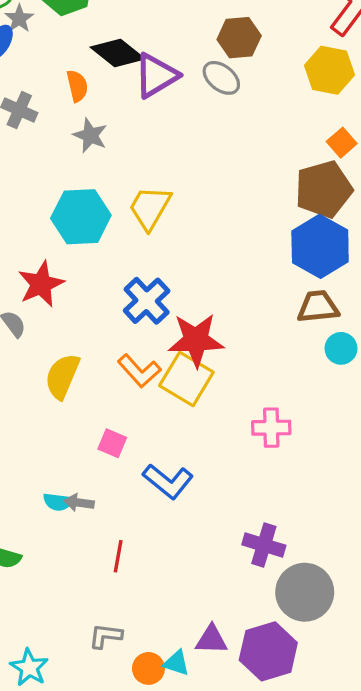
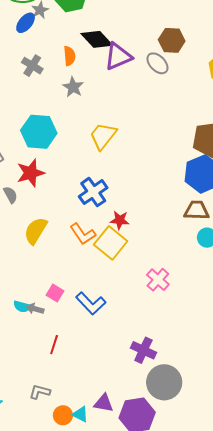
cyan hexagon: (81, 217) -> (39, 132), moved
red star: (196, 340) -> (120, 220), size x0.6
pink cross: (271, 428) -> (158, 280), turned 35
pink square: (112, 443) -> (55, 293), moved

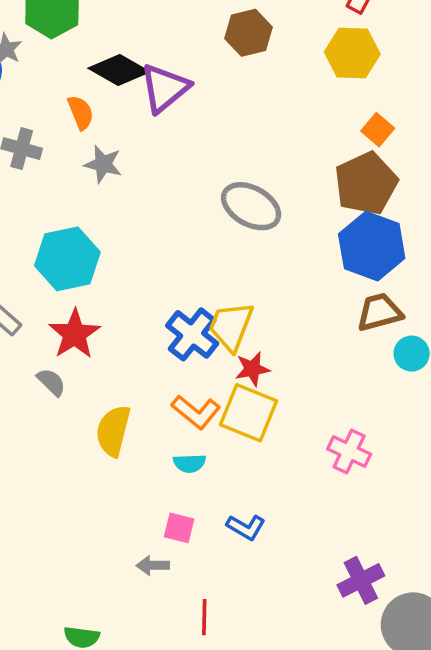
gray ellipse: (157, 63) -> (251, 206), moved, size x1.4
yellow trapezoid: (103, 136) -> (231, 326), moved
blue L-shape: (91, 303) -> (246, 527), size x0.7
cyan semicircle: (22, 307) -> (189, 463), moved
purple cross: (143, 350) -> (361, 580), turned -35

